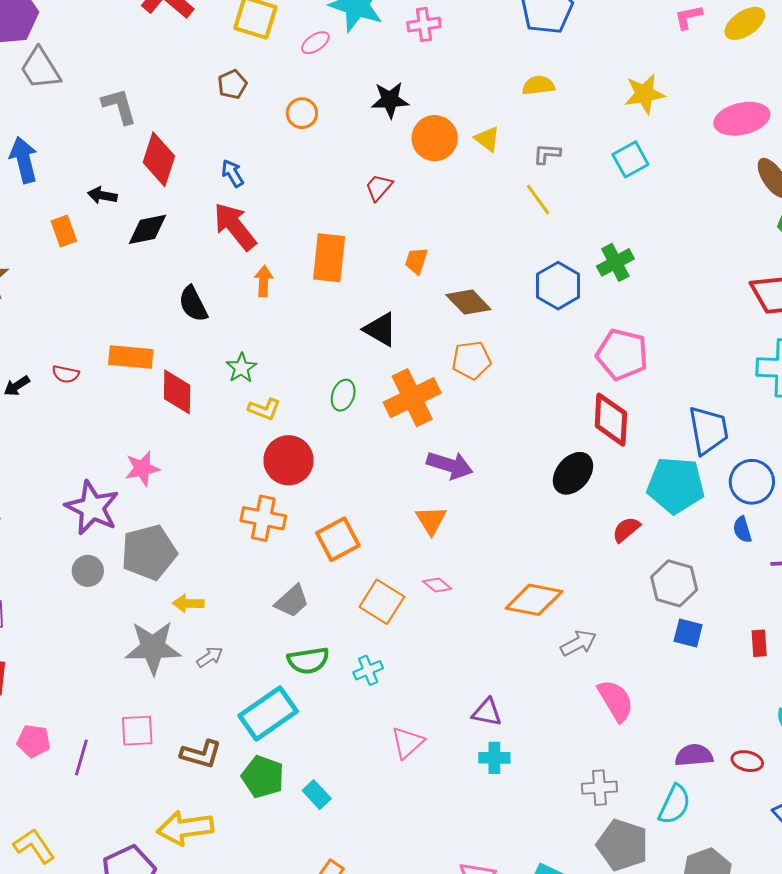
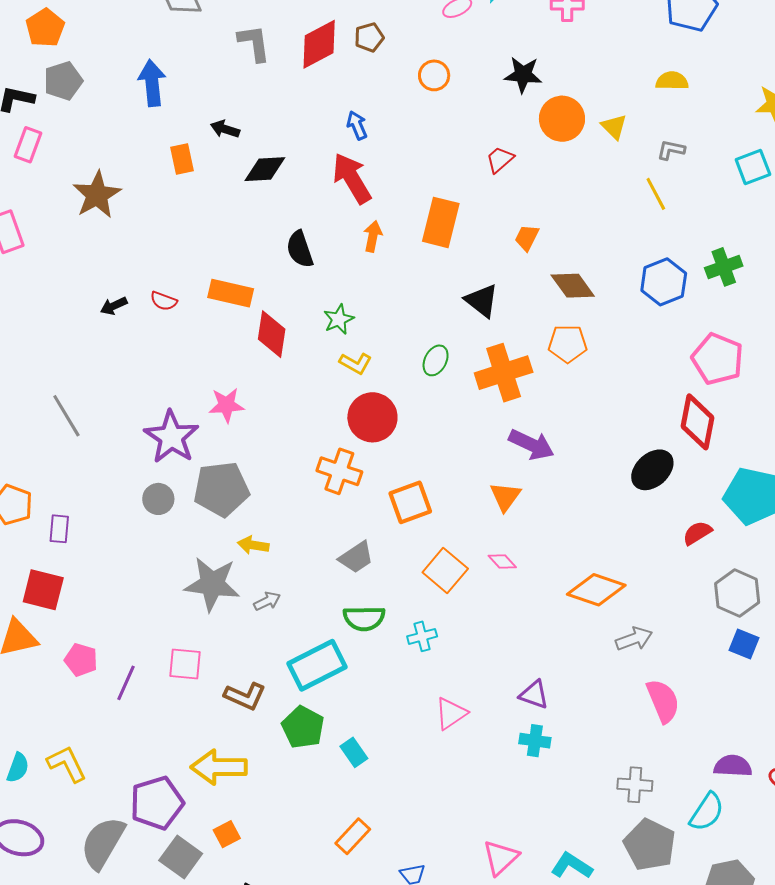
red diamond: (159, 159) -> (319, 44), moved, turned 36

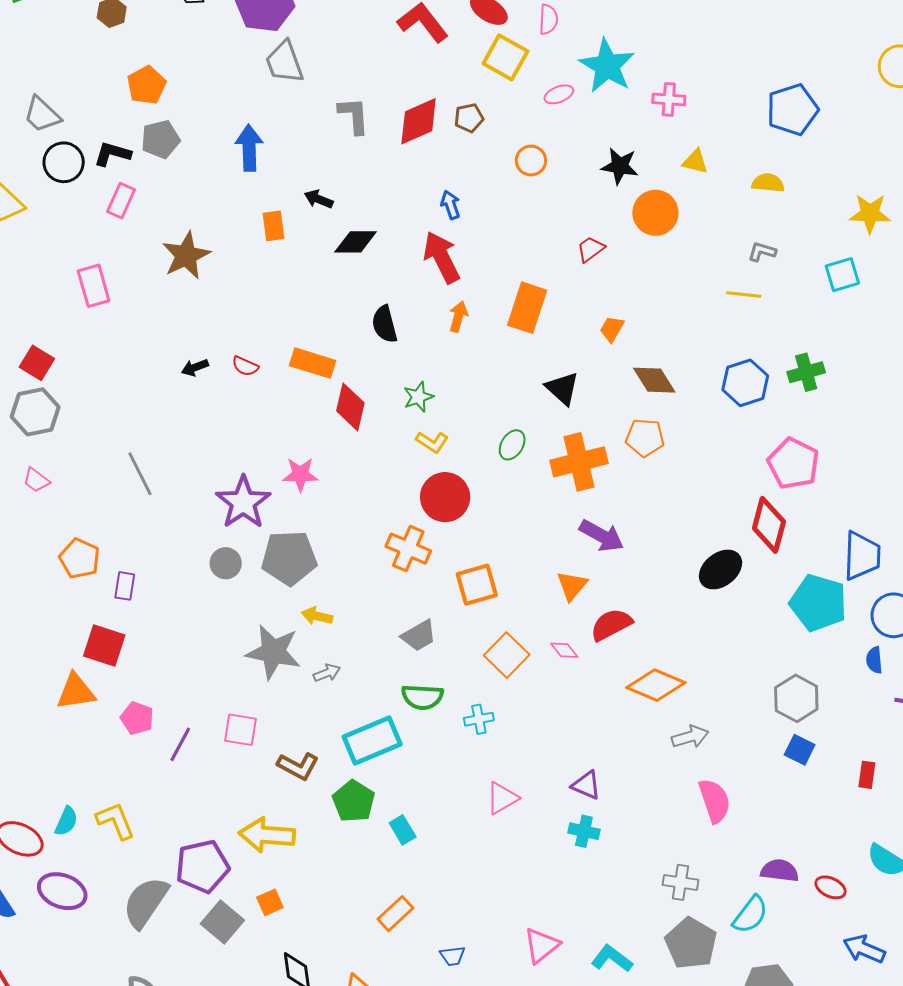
yellow triangle: (614, 127) -> (695, 162), moved, turned -36
yellow line: (656, 194) -> (744, 294), turned -60
red semicircle: (697, 533) -> (611, 625), moved, size x1.4

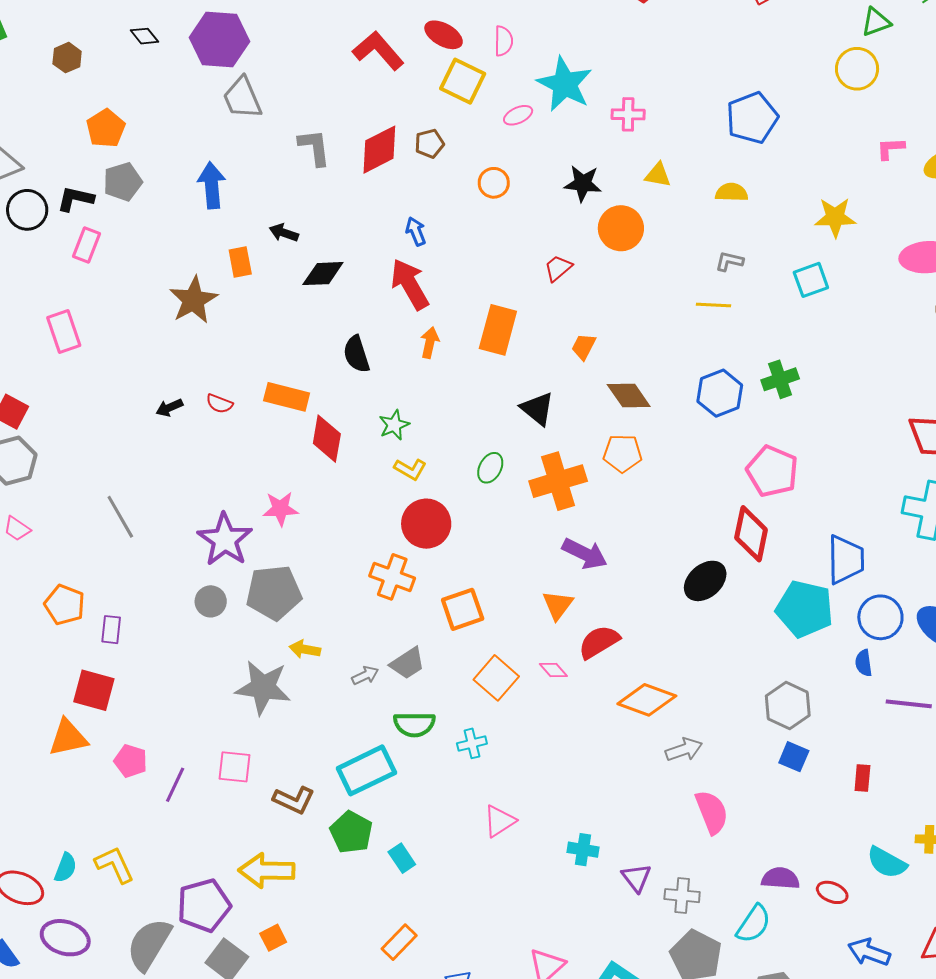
brown star: (186, 256) -> (193, 300), moved
gray arrow: (327, 673) -> (365, 675), moved
purple triangle: (586, 785) -> (636, 878), moved, turned 32

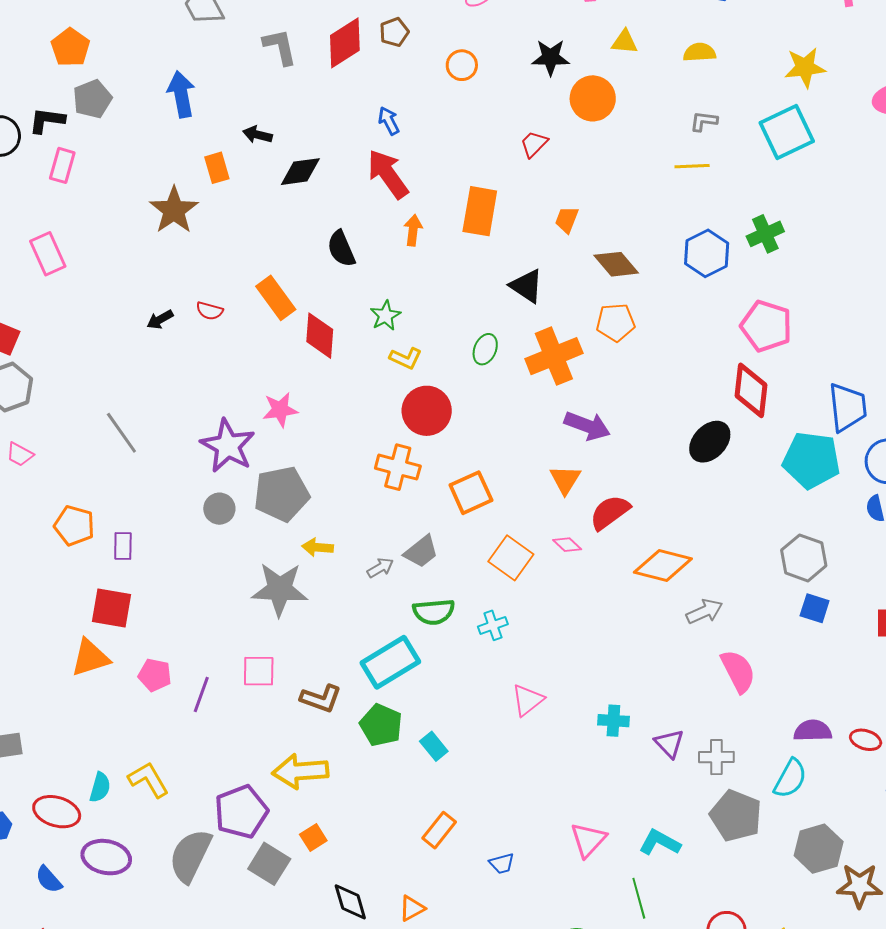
cyan square: (811, 280) -> (787, 132), size x1.5
orange rectangle: (287, 397) -> (276, 298), turned 45

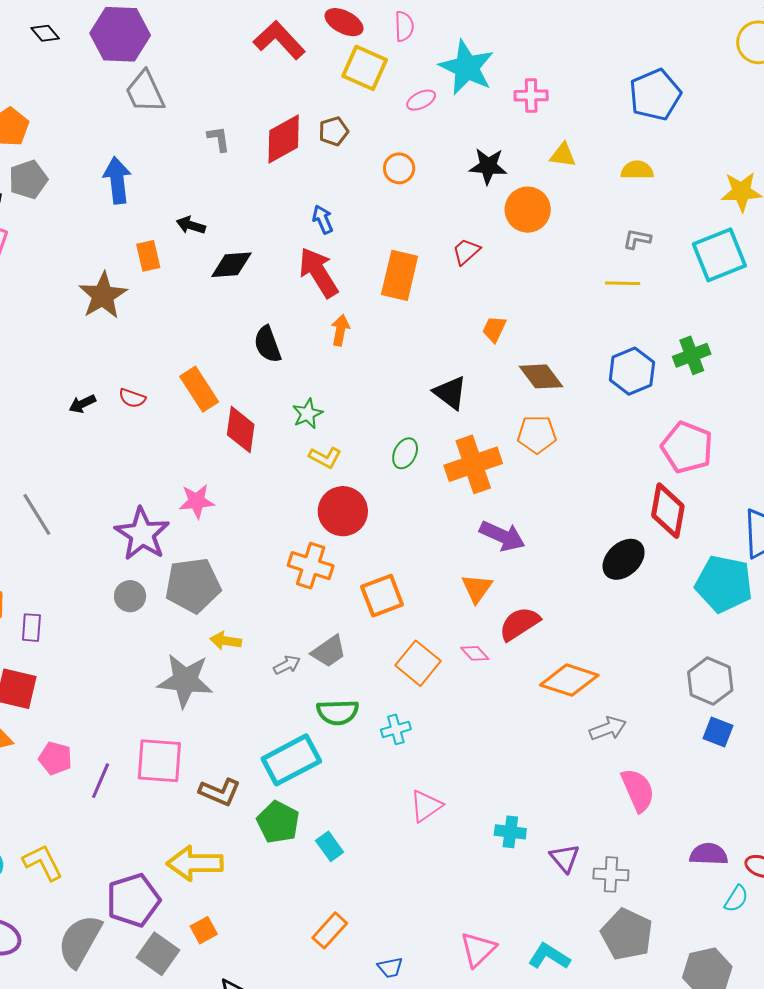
gray L-shape: (280, 47) -> (219, 139), size x0.7
orange rectangle: (480, 211) -> (400, 275), moved
pink square: (259, 671) -> (159, 761), size x1.4
cyan semicircle: (790, 779) -> (736, 899), moved, size x0.7

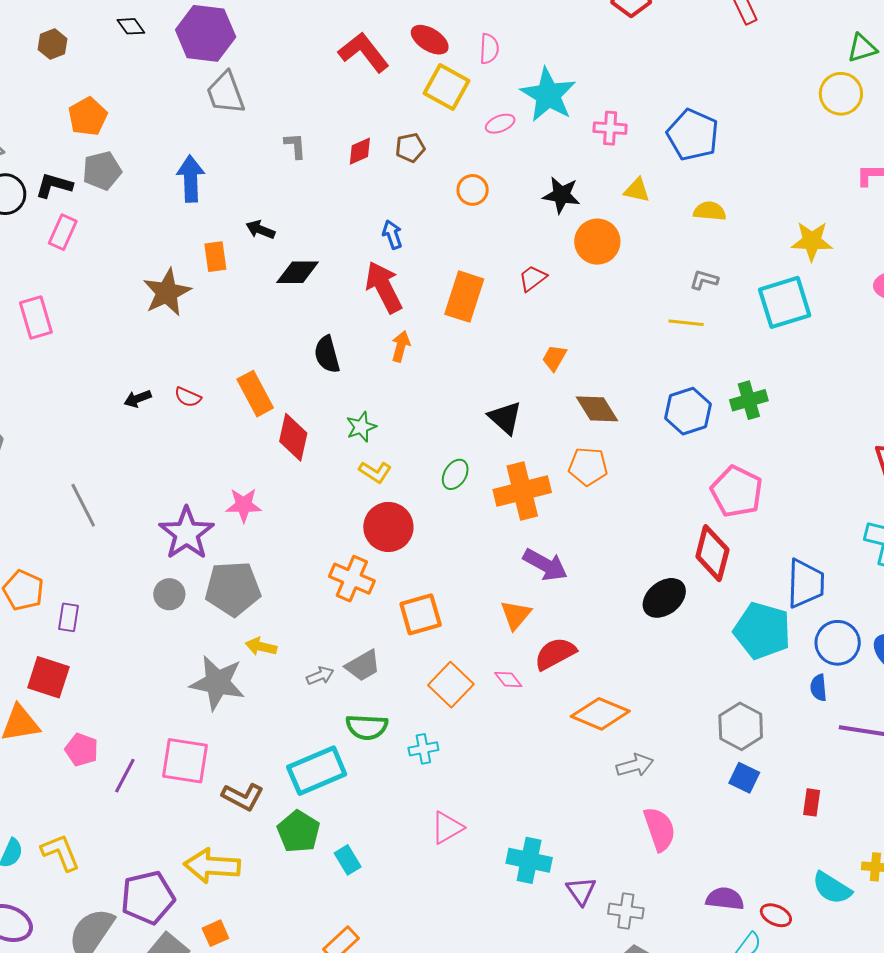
blue pentagon: (655, 95) -> (693, 135), moved, turned -30
red diamond: (284, 139) -> (360, 151), size x0.6
cyan cross: (510, 832) -> (529, 860), size x1.4

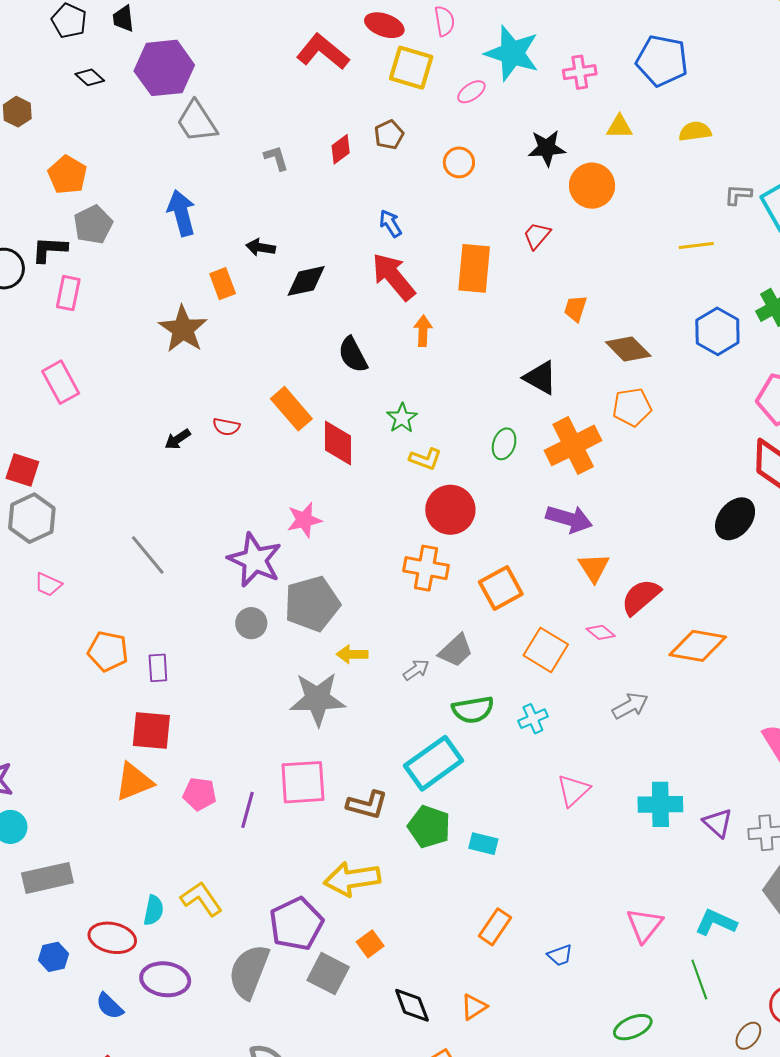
gray L-shape: (704, 280) -> (738, 195), moved
purple arrow: (545, 565) -> (569, 519), moved
gray arrow: (635, 765) -> (630, 706), moved
cyan rectangle: (348, 860) -> (483, 844), turned -32

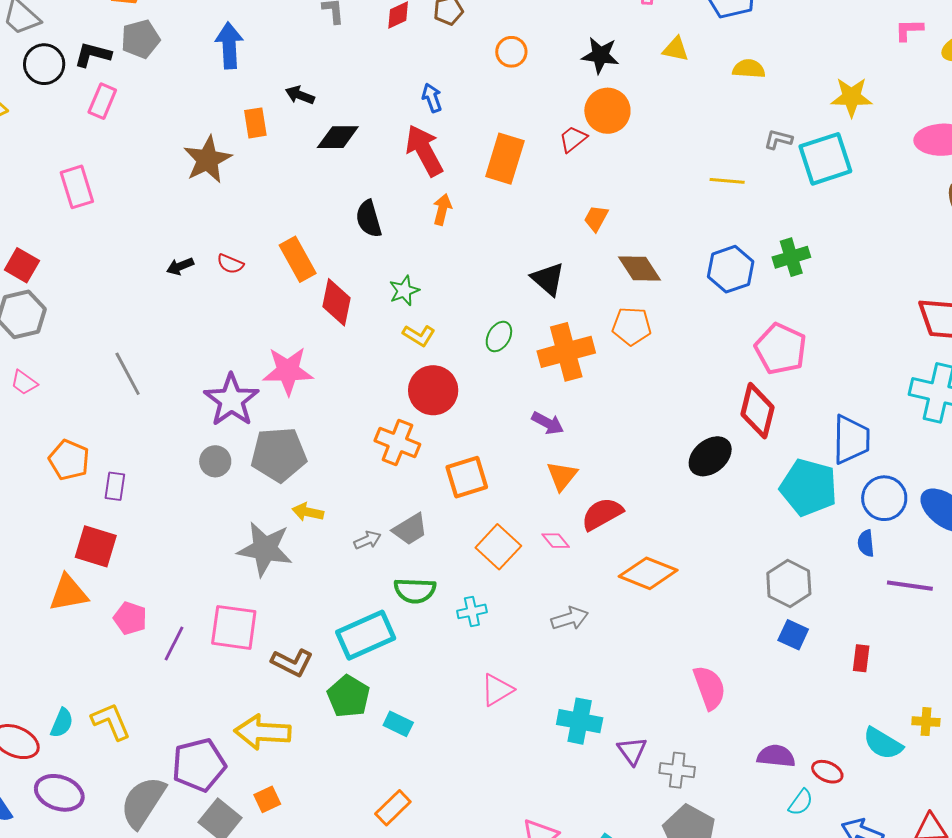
orange circle: (592, 186) -> (607, 111), moved
purple arrow: (569, 519) -> (548, 423), size x0.7
pink star: (304, 520) -> (288, 371), size x1.4

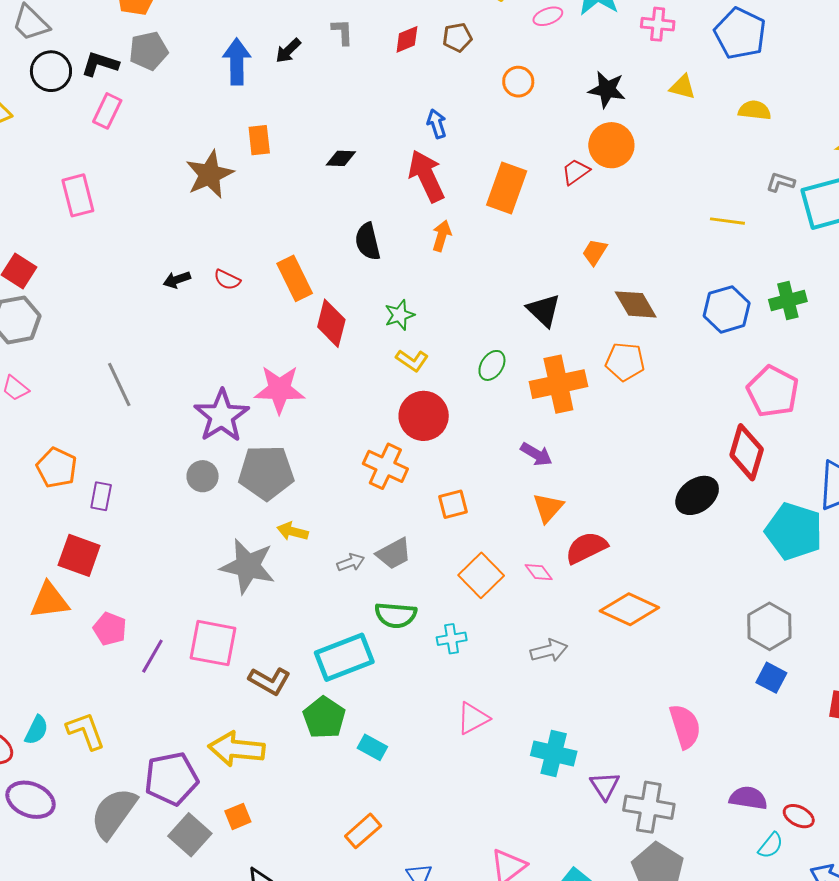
black arrow: (300, 95) -> (288, 51), moved, turned -68
black diamond: (338, 137) -> (341, 158), size x0.7
orange square: (467, 477) -> (453, 504), size x0.7
gray cross: (677, 770) -> (649, 807), size x1.4

